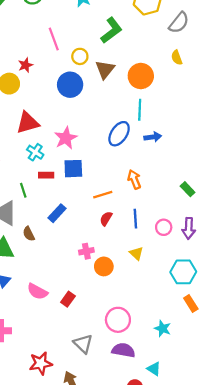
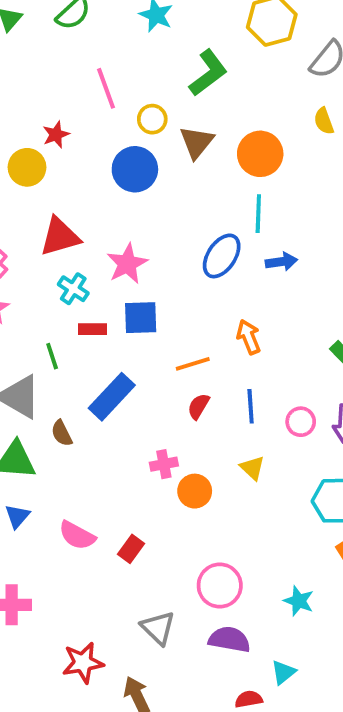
blue rectangle: (57, 213) -> (112, 397), size x1.4
cyan triangle: (154, 369) -> (283, 672), turned 48

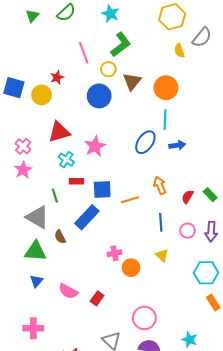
green L-shape: (208, 73) -> (121, 45), moved
yellow semicircle: (324, 121) -> (179, 51), moved
blue square: (141, 318) -> (102, 189), moved
red semicircle: (199, 406) -> (188, 197), moved
cyan star: (299, 601) -> (190, 340), moved

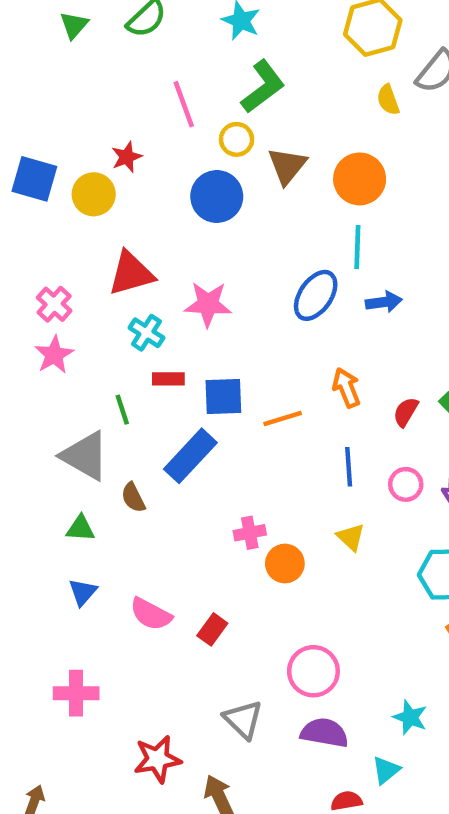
pink star: (95, 146) -> (208, 304), turned 30
green triangle: (35, 251) -> (80, 528), size x0.6

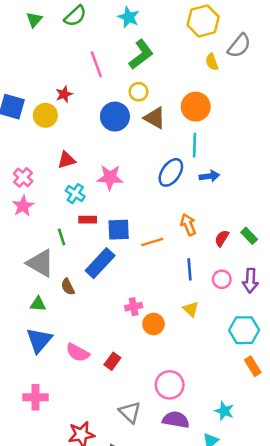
yellow circle: (237, 139) -> (139, 92), moved
brown triangle: (287, 166) -> (155, 118), moved, turned -40
red triangle: (131, 273) -> (67, 160), size x0.7
blue triangle: (83, 592) -> (39, 340), size x1.6

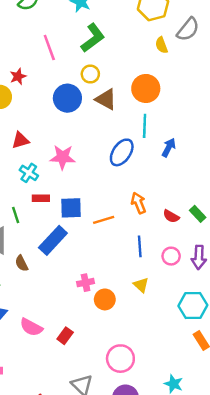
blue arrow: (209, 176) -> (169, 148), moved, turned -54
red semicircle: (222, 238) -> (171, 216), turned -91

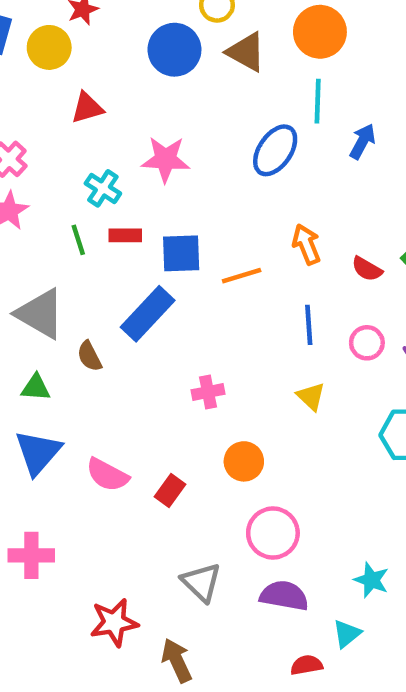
red triangle: (20, 140) -> (87, 108), moved
green line: (16, 215) -> (78, 240), moved
orange circle: (105, 299) -> (244, 461), moved

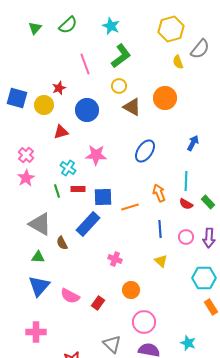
blue circle: (174, 50) -> (87, 110), moved
cyan line: (318, 101) -> (186, 181), moved
blue arrow: (362, 141) -> (193, 143), moved
pink cross: (208, 392) -> (115, 259), turned 32

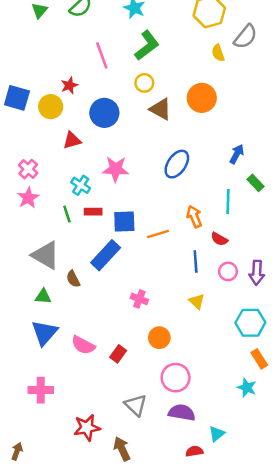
green rectangle: (208, 202) -> (255, 183), moved
red semicircle: (186, 204) -> (219, 239), moved
cyan star: (188, 343) -> (247, 388), moved

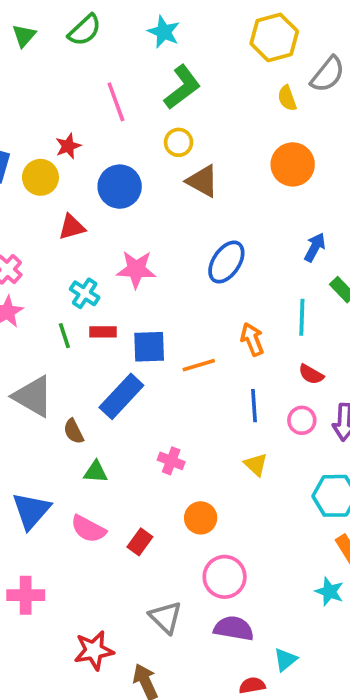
orange circle: (202, 98) -> (293, 164), moved
red semicircle: (219, 239) -> (311, 374), moved
green triangle: (43, 296) -> (96, 472), moved

